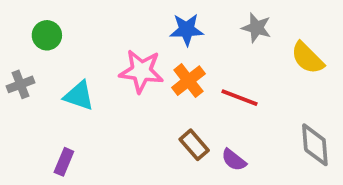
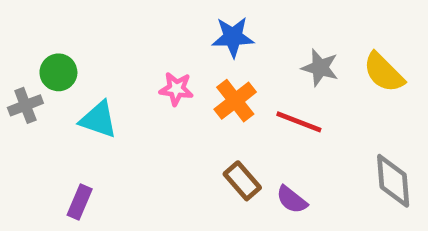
gray star: (256, 28) -> (320, 68), moved
green circle: (47, 35) -> (58, 72), moved
pink star: (141, 71) -> (176, 89), size x0.6

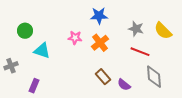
gray cross: (25, 105) -> (11, 66), moved
red line: (299, 122) -> (140, 52), moved
gray diamond: (393, 181) -> (154, 77), moved

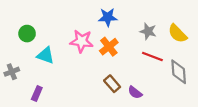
pink star: (75, 38) -> (82, 41), size x1.5
gray diamond: (154, 77) -> (179, 72), moved

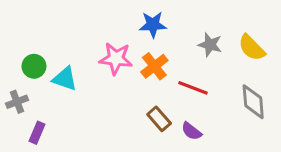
green circle: (27, 34) -> (34, 66), moved
red line: (152, 56) -> (193, 88), moved
purple rectangle: (37, 94) -> (37, 133), moved

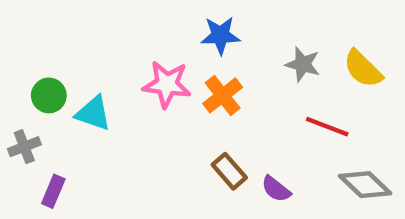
red line: (193, 88) -> (327, 127), moved
gray diamond: (253, 102) -> (365, 185), moved, turned -42

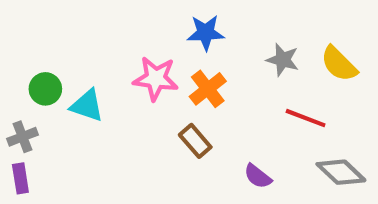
brown rectangle: (229, 171) -> (195, 141), moved
purple rectangle: (53, 191) -> (20, 178), moved, turned -32

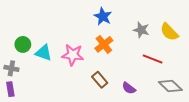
blue star: (206, 33) -> (103, 16), turned 30
pink star: (156, 78) -> (73, 55), moved
gray cross: (22, 137) -> (11, 68), turned 32
brown rectangle: (195, 141) -> (100, 80), moved

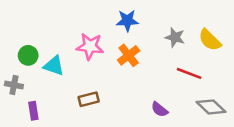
blue star: (103, 16) -> (127, 21), turned -30
pink star: (73, 55) -> (90, 46), moved
brown rectangle: (100, 80) -> (89, 99), moved, turned -63
purple rectangle: (10, 89) -> (33, 111), moved

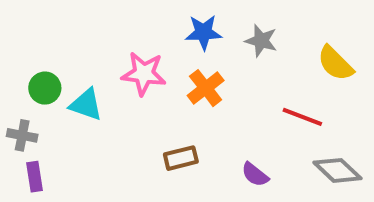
gray star: (175, 37) -> (261, 41), moved
brown rectangle: (89, 99) -> (181, 158), moved
purple rectangle: (33, 111) -> (35, 177), moved

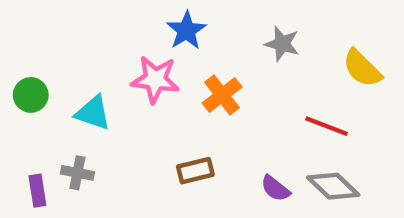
blue star: (203, 32) -> (186, 30), moved, turned -30
green circle: (45, 88) -> (31, 95), moved
gray cross: (22, 135) -> (77, 173), moved
gray diamond: (337, 170) -> (333, 186), moved

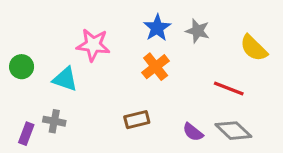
blue star: (186, 30) -> (157, 28), moved
pink star: (155, 79) -> (93, 45), moved
purple rectangle: (37, 191) -> (26, 134), turned 30

